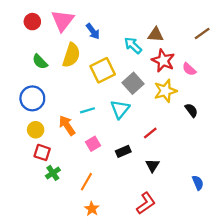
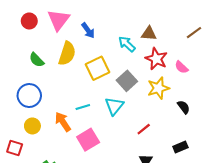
pink square: (93, 144) -> (88, 140), size x1.5
black rectangle: (123, 151) -> (180, 147), moved
red square: (42, 152) -> (15, 148), moved

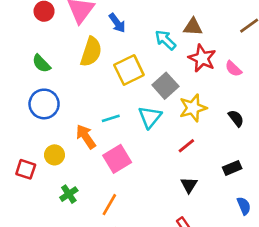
green semicircle: (37, 60) -> (41, 63), moved
yellow star: (158, 88) -> (193, 108), moved
yellow circle: (32, 126) -> (54, 155), moved

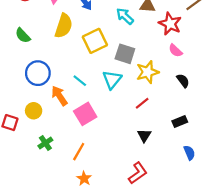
red star: (202, 58) -> (170, 24), moved
pink semicircle: (233, 69) -> (175, 51), moved
gray square: (165, 86) -> (125, 54), turned -30
blue circle: (44, 104) -> (38, 73), moved
cyan line: (111, 118) -> (80, 81), turned 56

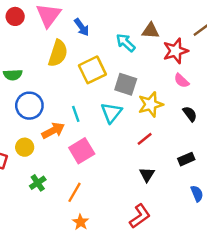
red star: (170, 24) -> (176, 51), turned 30
green semicircle: (23, 36) -> (13, 75), moved, turned -49
cyan line: (80, 81) -> (76, 114), turned 32
orange arrow: (59, 96) -> (53, 131), turned 96

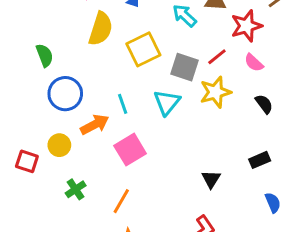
green semicircle: (13, 75) -> (45, 55), turned -108
red line: (145, 139) -> (217, 57), moved

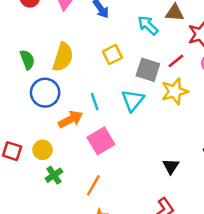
yellow semicircle: (101, 29) -> (63, 57), moved
yellow square: (143, 49) -> (112, 55), size x0.7
yellow circle: (59, 145) -> (43, 150), moved

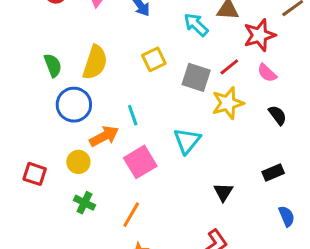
cyan triangle: (133, 100) -> (187, 141), moved
yellow circle: (43, 150) -> (78, 162), moved
green cross: (54, 175) -> (84, 203), turned -30

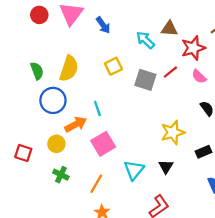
yellow star: (228, 103) -> (173, 132), moved
cyan triangle: (187, 141) -> (134, 170), moved

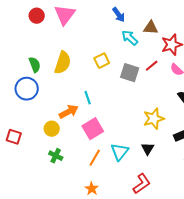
blue arrow: (103, 25) -> (119, 15), moved
blue circle: (53, 100) -> (27, 89), moved
red square: (23, 153) -> (14, 137), moved
orange line: (96, 184) -> (95, 158), moved

